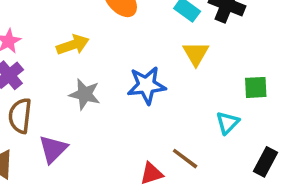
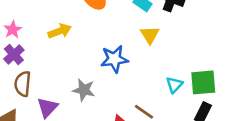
green square: (256, 87) -> (203, 82), moved, size x1.5
gray star: (85, 94) -> (84, 90), moved

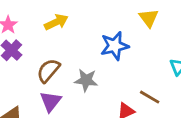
brown semicircle: (23, 84) -> (48, 71), moved, turned 40

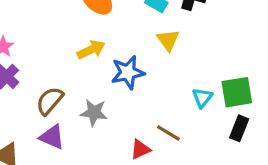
yellow arrow: (56, 22) -> (91, 50), moved
purple triangle: (51, 101) -> (52, 137), turned -45

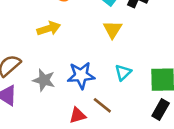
blue star: (128, 72) -> (81, 75), moved
cyan triangle: (202, 98) -> (123, 72), moved

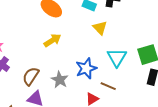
cyan triangle: (123, 72) -> (117, 57), size x1.5
gray star: (44, 80) -> (60, 80), turned 30

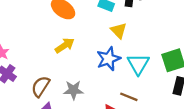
blue star: (86, 68) -> (108, 59), moved
gray star: (60, 80) -> (73, 90), turned -30

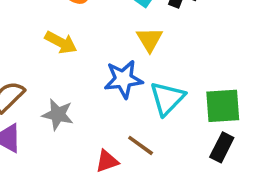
yellow arrow: (65, 45) -> (61, 42), turned 48

